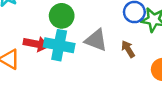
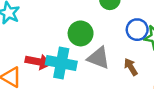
green circle: (62, 16) -> (81, 33), moved

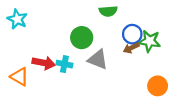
cyan cross: (61, 63) -> (64, 64), size x0.6
brown arrow: (131, 67) -> (131, 48), moved, turned -84

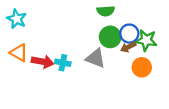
green circle: (82, 38) -> (110, 37), moved
orange triangle: (20, 77) -> (19, 53), moved
orange circle: (158, 86) -> (142, 67), moved

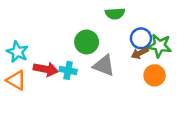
cyan star: (17, 19) -> (17, 52), moved
green circle: (110, 37) -> (87, 42), moved
orange triangle: (19, 53) -> (16, 80), moved

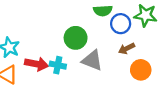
blue circle: (141, 38) -> (121, 24), moved
green star: (159, 46) -> (145, 15), moved

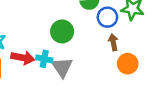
brown arrow: (127, 49) -> (113, 42), turned 105
gray triangle: (92, 60) -> (62, 67), moved, turned 35

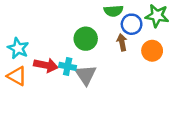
brown arrow: (113, 42) -> (122, 42), moved
orange circle: (128, 64) -> (152, 51), moved

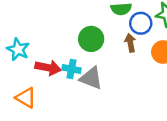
gray triangle: (86, 75) -> (91, 78), turned -35
orange triangle: (17, 76) -> (26, 98), moved

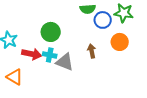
green circle: (91, 39) -> (51, 32), moved
brown arrow: (130, 43) -> (92, 51), moved

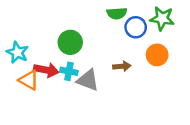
brown arrow: (92, 51) -> (122, 66), turned 96
orange triangle: (15, 77) -> (29, 80), moved

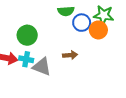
orange circle: (157, 55) -> (98, 30), moved

